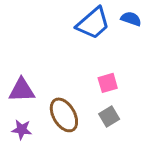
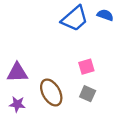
gray square: (109, 116) -> (88, 94), turned -35

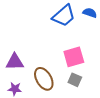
pink square: (86, 67) -> (74, 57), size x1.5

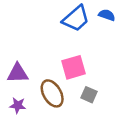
pink square: (74, 57) -> (74, 67), moved

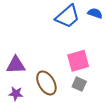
pink square: (74, 67) -> (78, 61), moved

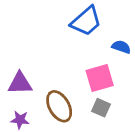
blue semicircle: (95, 13) -> (121, 47), moved

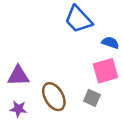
blue trapezoid: (86, 21) -> (78, 19), turned 88
pink square: (100, 78) -> (105, 71), moved

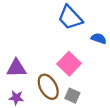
pink square: (105, 71) -> (69, 64), moved, turned -30
gray square: (92, 98) -> (72, 96), moved

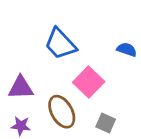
blue trapezoid: (70, 18) -> (60, 44), moved
gray square: (72, 96) -> (106, 123), moved

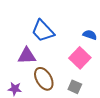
pink square: (89, 82) -> (80, 58), moved
purple triangle: (21, 88) -> (27, 56), moved

